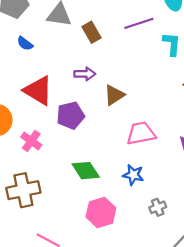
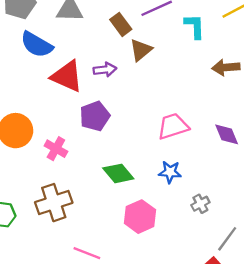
brown rectangle: (91, 32) -> (121, 24), moved
blue semicircle: (25, 43) -> (37, 45), size x1.8
red triangle: (38, 91) -> (67, 76), moved
brown triangle: (114, 95) -> (141, 50), moved

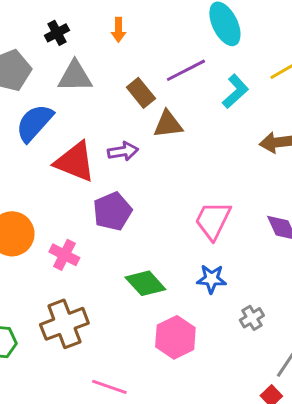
cyan L-shape: (195, 26) -> (235, 91), turned 52
blue semicircle: (37, 45) -> (34, 123), turned 104
brown triangle: (141, 50) -> (168, 124), turned 35
pink trapezoid: (173, 126) -> (213, 220), turned -44

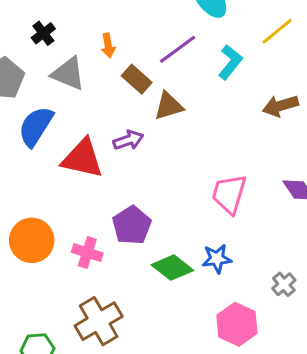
orange arrow: (118, 30) -> (108, 46), moved
gray triangle: (75, 76) -> (68, 74), turned 33
purple pentagon: (112, 211) -> (132, 225), moved
blue star: (211, 279) -> (217, 259), moved
pink hexagon: (175, 337) -> (237, 324), moved

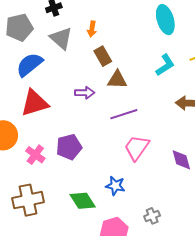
purple line: (178, 49) -> (124, 114), moved
red triangle: (82, 158) -> (34, 103), moved, turned -48
green diamond: (172, 268) -> (83, 201), moved

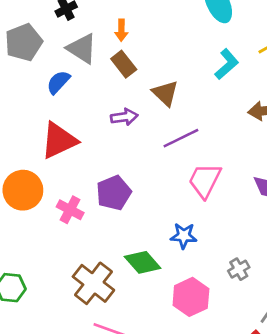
brown rectangle: (103, 56) -> (124, 64), moved
blue semicircle: (29, 65) -> (58, 82), moved, size x0.7
brown triangle: (117, 80) -> (165, 93), turned 50
brown cross: (28, 200) -> (93, 283), moved, turned -32

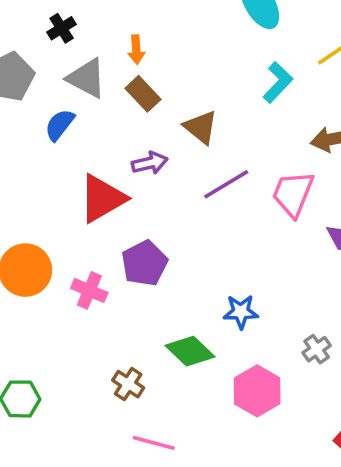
red triangle: (59, 140) -> (102, 198), moved
pink trapezoid: (205, 180) -> (293, 194), moved
brown cross: (93, 283) -> (128, 384), size x0.6

